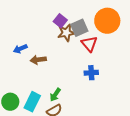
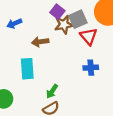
blue arrow: (20, 49) -> (14, 23), moved
brown arrow: (38, 60) -> (40, 42), moved
cyan rectangle: (32, 102) -> (27, 69), moved, turned -30

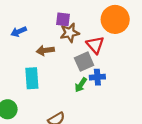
purple square: (57, 12) -> (63, 19), turned -32
gray square: (78, 19) -> (84, 62), moved
green arrow: (52, 91) -> (81, 85), moved

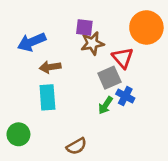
blue arrow: (19, 32) -> (32, 42), size x1.5
brown arrow: (45, 50) -> (50, 67), moved
blue cross: (97, 77) -> (125, 96), turned 32

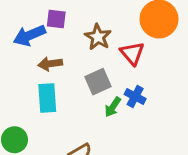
purple square: (84, 27) -> (56, 19), moved
brown star: (92, 43) -> (98, 37), turned -30
gray square: (109, 78) -> (98, 82), moved

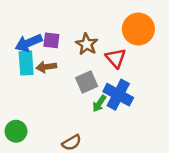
purple square: (56, 19) -> (51, 40), moved
blue cross: (135, 97) -> (118, 95), size x1.6
cyan rectangle: (47, 98) -> (26, 63), moved

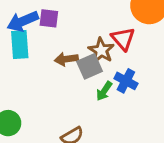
brown star: (87, 44) -> (101, 50), moved
brown arrow: (46, 67) -> (66, 59), moved
blue cross: (118, 95) -> (126, 81), size x0.7

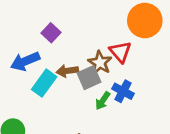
purple square: (49, 18) -> (51, 33), turned 36
blue arrow: (23, 21) -> (25, 61), moved
cyan rectangle: (20, 45) -> (44, 83), moved, turned 40

